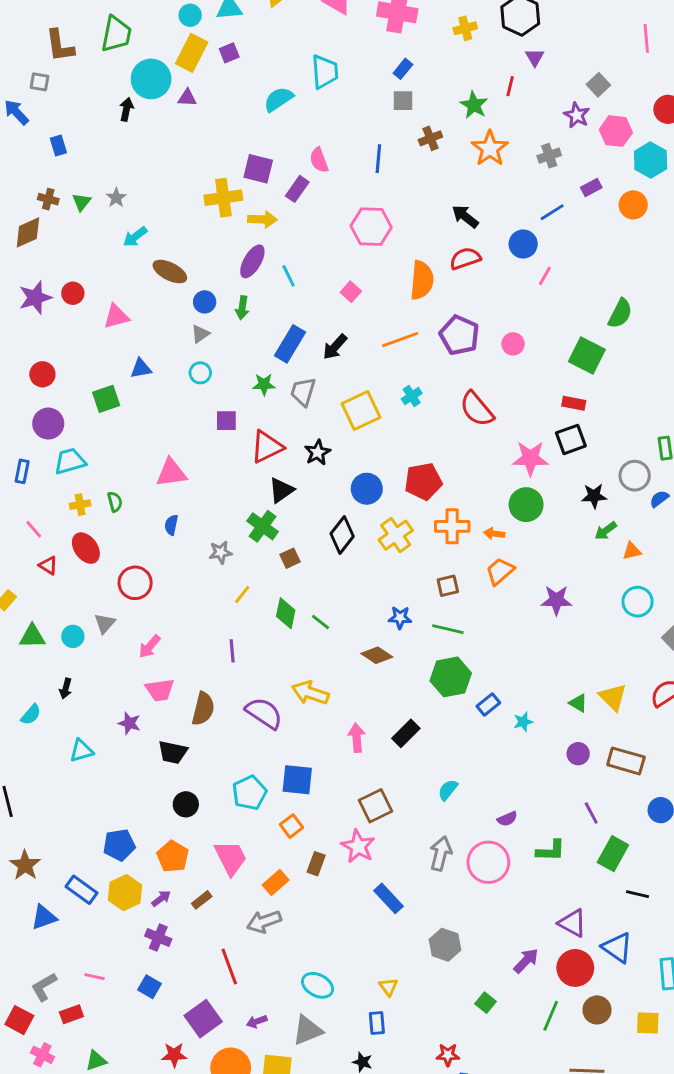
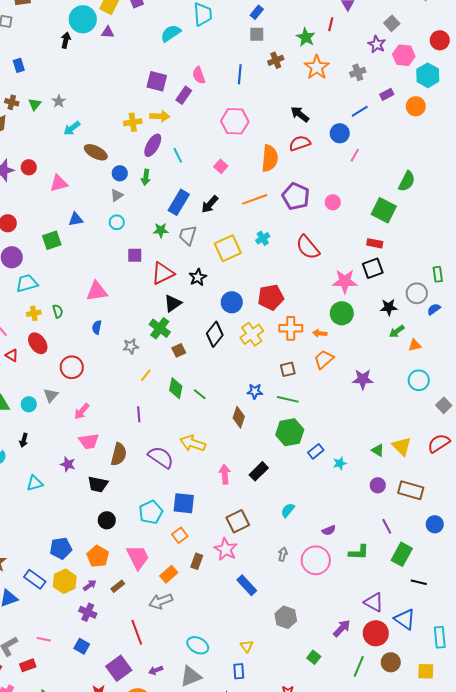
yellow cross: (223, 198) -> (133, 122), moved, size x0.7
brown diamond: (377, 655) -> (239, 417), turned 75
gray arrow: (441, 854) -> (283, 554), size x0.6

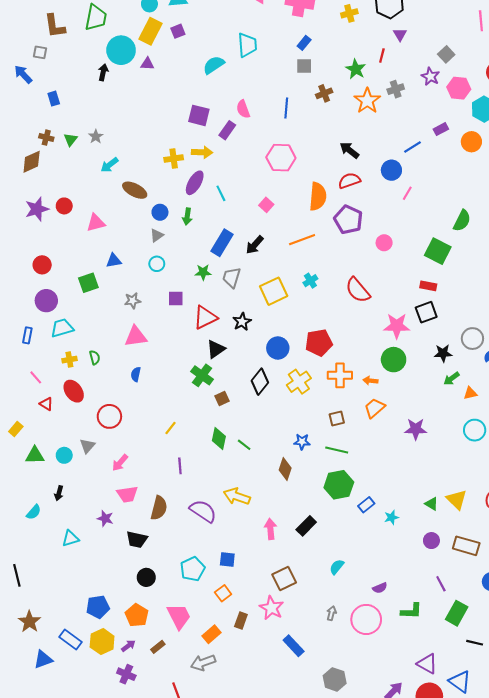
gray cross: (358, 72) -> (396, 89), moved
purple pentagon: (296, 196) -> (348, 220), moved
gray star: (131, 346) -> (133, 301), moved
yellow line: (146, 375) -> (170, 428), moved
blue square: (184, 503) -> (227, 560), size x0.7

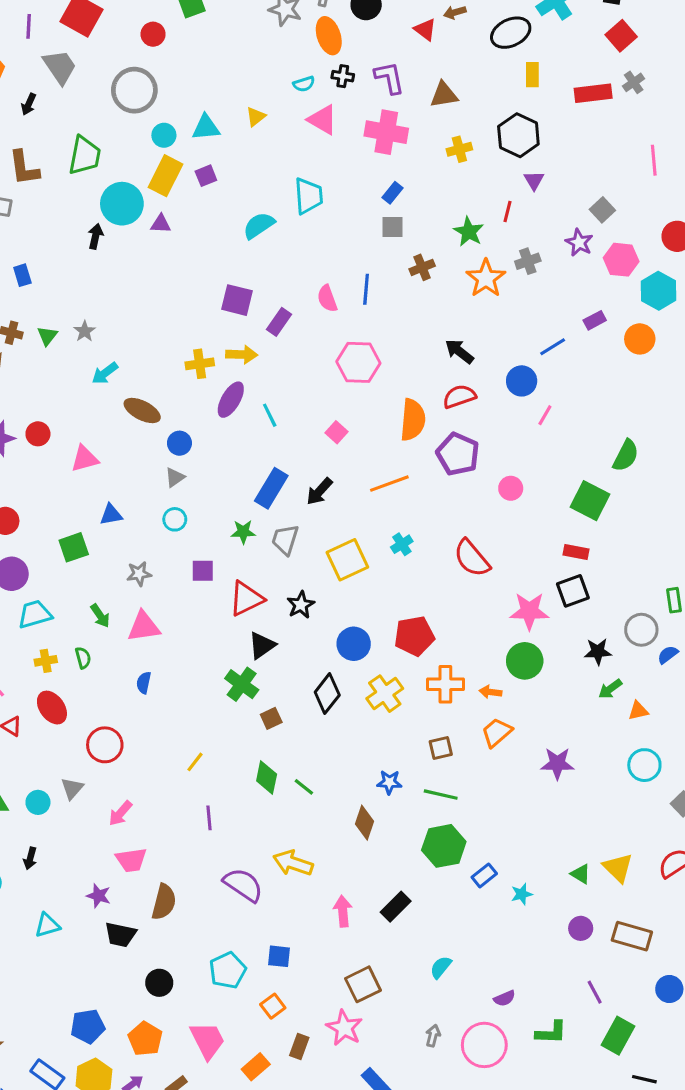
pink semicircle: (243, 109) -> (327, 299), moved
green arrow: (187, 216) -> (100, 616), moved, turned -42
brown semicircle: (159, 508) -> (164, 902), moved
black trapezoid: (137, 540) -> (120, 935), moved

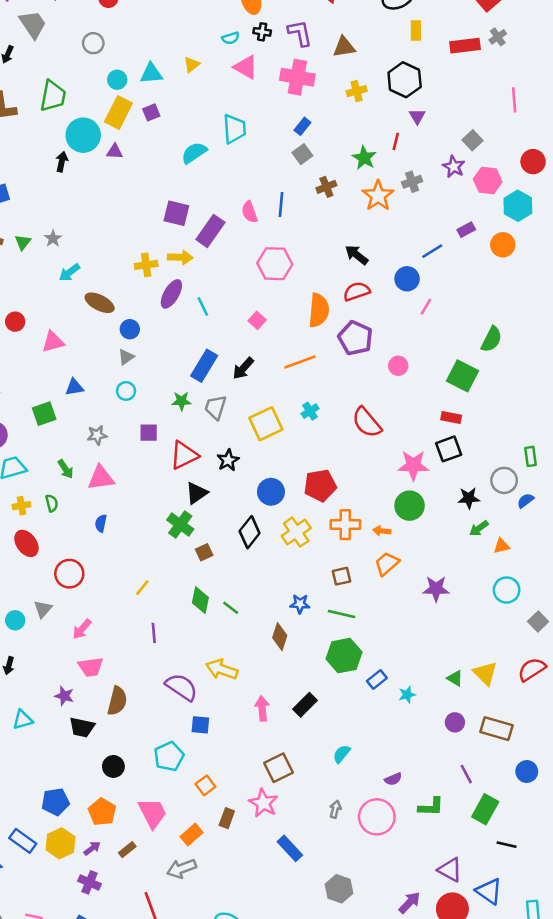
gray circle: (134, 90) -> (93, 43), size x0.6
gray square: (393, 227) -> (302, 154), turned -36
purple rectangle: (279, 322) -> (210, 231), size x1.4
blue square: (279, 956) -> (200, 725), moved

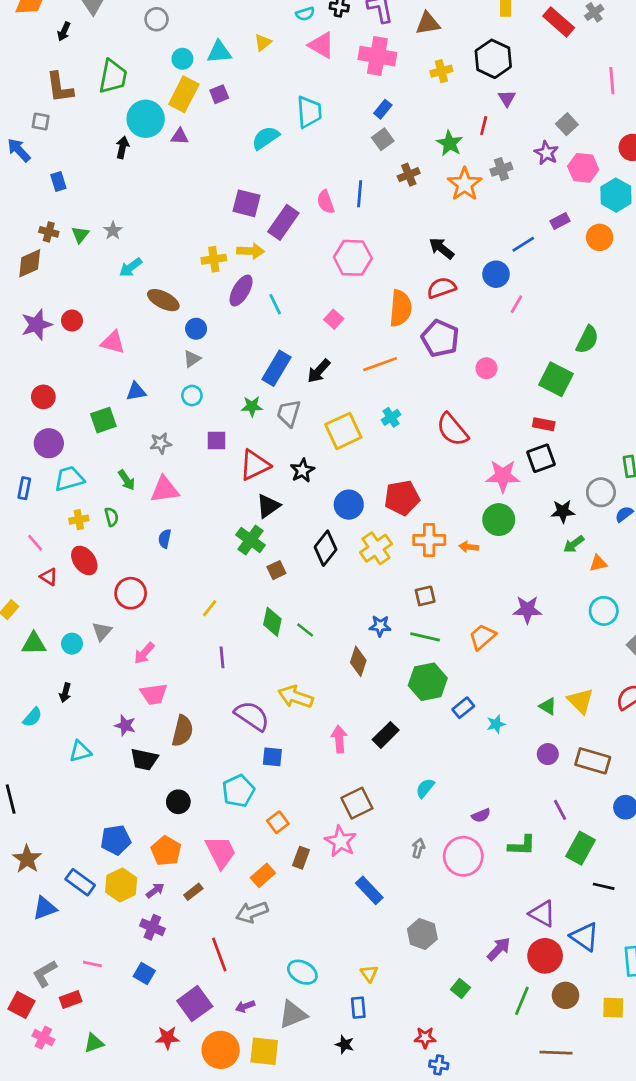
red rectangle: (465, 46) -> (559, 22), turned 48
pink triangle: (53, 342) -> (113, 342), turned 30
orange trapezoid: (387, 564) -> (482, 637), moved

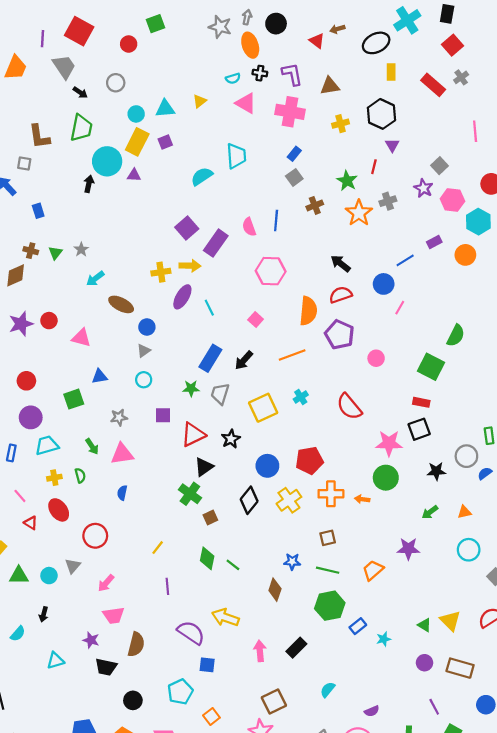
black arrow: (64, 32) -> (80, 92), moved, turned -80
purple square: (246, 203) -> (187, 228), turned 35
green arrow: (574, 544) -> (430, 512), moved

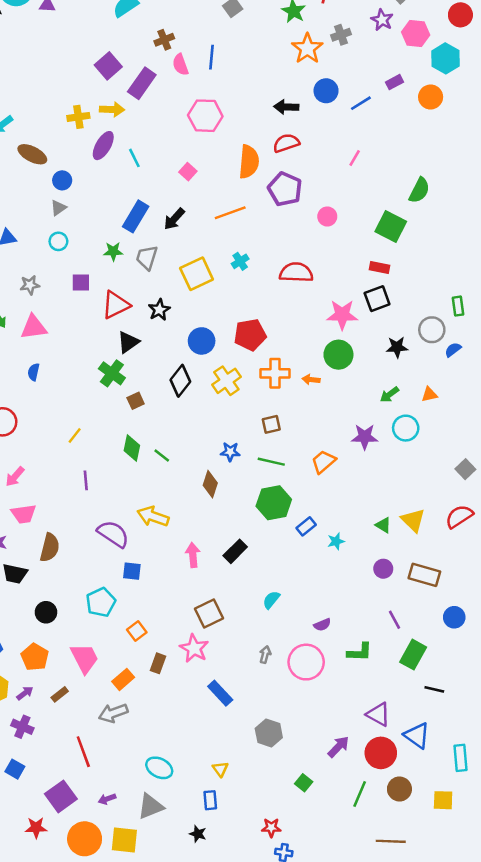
brown cross: (315, 205) -> (164, 40), moved
black arrow: (341, 264) -> (286, 107), turned -36
blue circle: (384, 284) -> (326, 91), moved
red semicircle: (349, 407) -> (296, 272), turned 132
cyan circle: (469, 550) -> (406, 428), moved

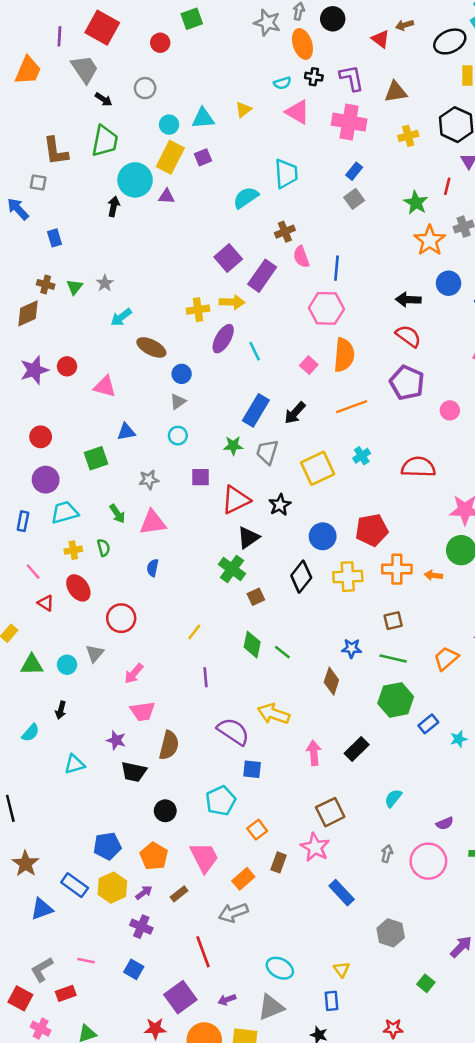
blue line: (212, 57) -> (336, 268), moved
red semicircle: (286, 143) -> (408, 336), turned 55
orange semicircle: (249, 162) -> (344, 355), moved
yellow cross: (226, 381) -> (348, 577), turned 32

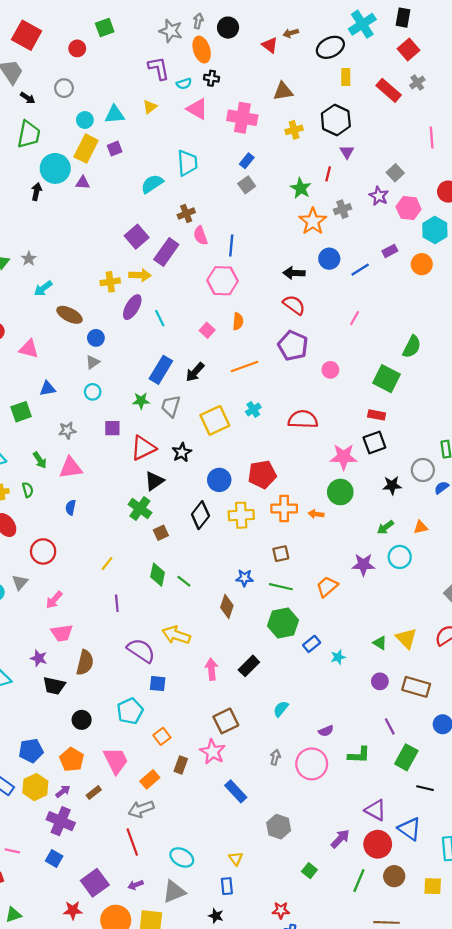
purple L-shape: (352, 78) -> (159, 68), moved
orange semicircle: (344, 355) -> (238, 321), size x0.6
purple cross: (141, 927) -> (61, 821), size x1.4
red line: (203, 952) -> (132, 842), moved

